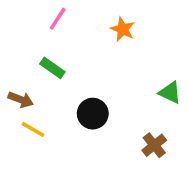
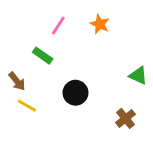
pink line: (58, 19) -> (58, 26), moved
brown arrow: (21, 100) -> (17, 81), turned 30

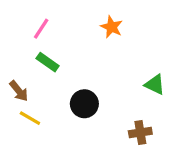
pink line: (58, 26) -> (41, 29), moved
brown cross: (125, 118) -> (140, 133), turned 30

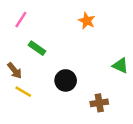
pink line: (41, 29) -> (21, 20), moved
brown cross: (140, 133) -> (99, 103), moved

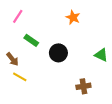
black circle: (66, 80) -> (58, 53), moved

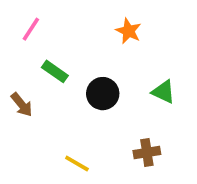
green triangle: (101, 55) -> (163, 92), moved
yellow line: (20, 77) -> (77, 164), moved

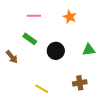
pink line: (31, 29) -> (34, 16), moved, turned 56
green triangle: (163, 92) -> (89, 50), turned -32

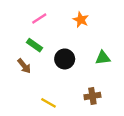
pink line: (34, 16) -> (39, 19), turned -32
brown arrow: (12, 57) -> (24, 66), moved

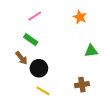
orange star: (81, 20) -> (80, 17), moved
black circle: (65, 59) -> (39, 68), moved

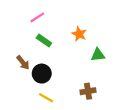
orange star: (80, 17) -> (79, 34), moved
green rectangle: (31, 40) -> (44, 41), moved

